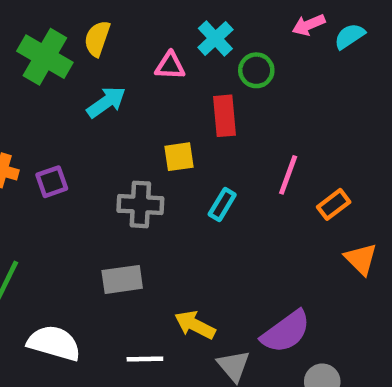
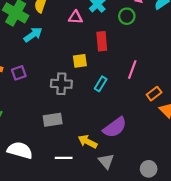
green circle: (256, 70) -> (127, 16), moved
cyan arrow: (106, 102) -> (33, 35), moved
orange rectangle: (334, 204) -> (154, 94), moved
purple semicircle: (286, 332) -> (115, 127), moved

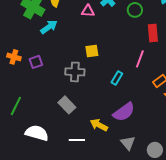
red rectangle: (102, 41) -> (153, 33), moved
cyan rectangle: (101, 84) -> (117, 78), moved
gray rectangle: (53, 120) -> (67, 105), turned 54
gray triangle: (106, 161) -> (128, 143), moved

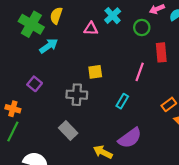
orange cross: (14, 57) -> (13, 109), moved
pink line: (140, 59) -> (140, 72), moved
purple square: (36, 62) -> (35, 84), turned -32

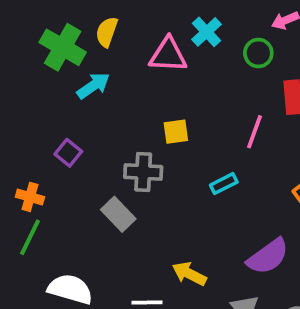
pink triangle: (91, 29) -> (168, 55), size x1.5
cyan rectangle: (122, 101) -> (224, 184), turned 32
gray rectangle: (68, 130) -> (118, 214), moved
purple semicircle: (130, 138) -> (268, 256), moved

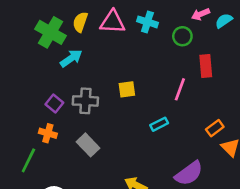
cyan cross: (207, 32) -> (147, 22), turned -30
pink triangle: (168, 55) -> (113, 22), moved
gray cross: (143, 172) -> (85, 101), moved
orange cross: (30, 197) -> (48, 133), moved

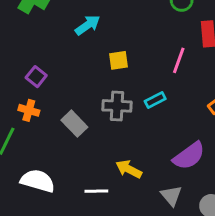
cyan arrow: (71, 58) -> (88, 25), moved
gray cross: (85, 101) -> (117, 106), moved

